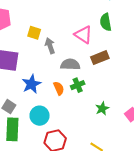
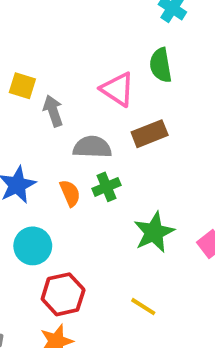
green star: (102, 109) -> (154, 232), size x1.5

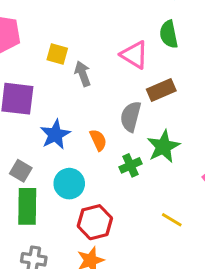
gray semicircle: (92, 147) -> (131, 117), moved, turned -76
green cross: (106, 187) -> (131, 165), moved
green star: (154, 232) -> (163, 147), moved
yellow line: (143, 307) -> (172, 220), moved

